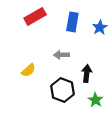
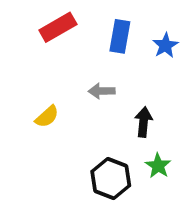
black hexagon: (63, 90) -> (111, 179), moved

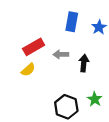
red rectangle: (58, 27) -> (34, 47), moved
black arrow: (144, 122) -> (84, 63), moved

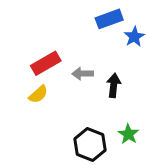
blue rectangle: (72, 22) -> (109, 19), moved, turned 60

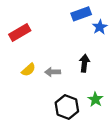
red rectangle: (46, 63) -> (20, 32), moved
gray arrow: (83, 74) -> (53, 72), moved

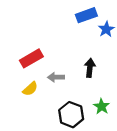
red rectangle: (20, 32) -> (31, 58), moved
yellow semicircle: (29, 70) -> (30, 89), moved

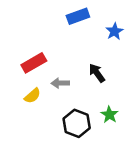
blue rectangle: (86, 15) -> (78, 16), moved
black arrow: (90, 68) -> (97, 73), turned -42

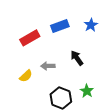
blue rectangle: (78, 16) -> (60, 26), moved
red rectangle: (34, 63) -> (30, 38), moved

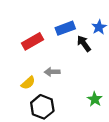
black arrow: (77, 58) -> (84, 44), moved
black hexagon: (61, 98) -> (42, 107), moved

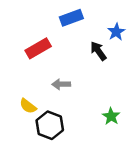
blue rectangle: (65, 28) -> (71, 18), moved
yellow semicircle: (28, 83) -> (28, 106), moved, turned 80

